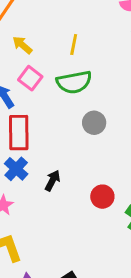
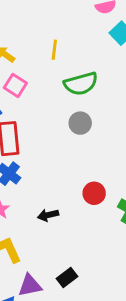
green semicircle: (74, 82) -> (81, 84), moved
black arrow: (52, 180) -> (48, 215), moved, turned -126

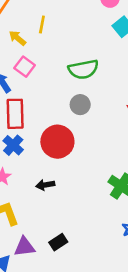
yellow line: (54, 50) -> (42, 24), moved
red circle: (94, 193) -> (57, 142), moved, size x1.6

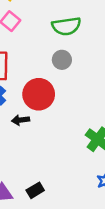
black arrow: (45, 185) -> (21, 120), moved

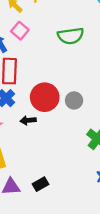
gray circle: (62, 60) -> (74, 100), moved

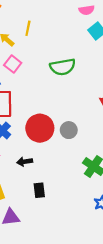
black arrow: (28, 120) -> (25, 162), moved
black rectangle: (41, 184) -> (39, 190), moved, turned -64

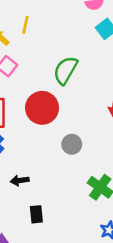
green semicircle: (63, 67) -> (66, 70), turned 130
red circle: (40, 128) -> (42, 108), moved

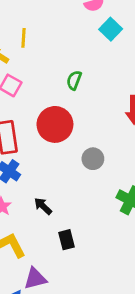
green semicircle: (66, 70) -> (74, 80), size x0.6
black arrow: (20, 180) -> (43, 206), turned 60

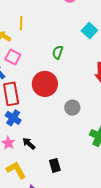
cyan square: (111, 29) -> (89, 31), moved
black arrow: (43, 206) -> (29, 144), moved

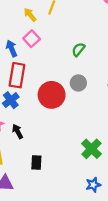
red circle: (45, 84) -> (52, 95), moved
gray circle: (72, 108) -> (78, 83), moved

